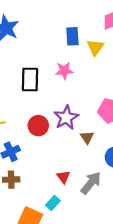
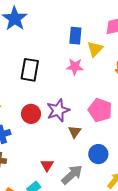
pink star: (64, 71) -> (75, 67), moved

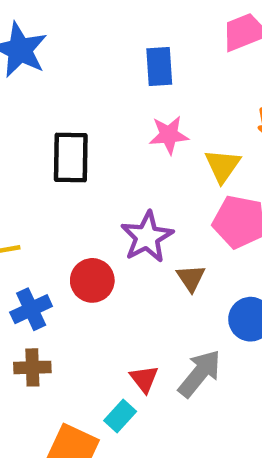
yellow triangle: (95, 49) -> (223, 166), moved
red circle: (31, 114) -> (92, 280), moved
red triangle: (47, 165) -> (144, 379), moved

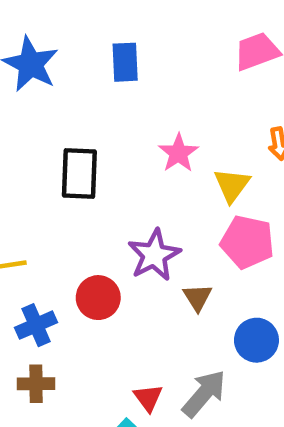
blue rectangle: (159, 66) -> (125, 62), moved
pink star: (169, 135) -> (178, 153), turned -30

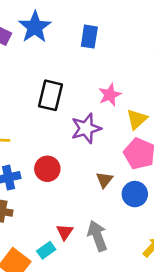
purple star: (154, 255) -> (86, 128), moved
blue circle: (256, 340) -> (135, 194), moved
gray arrow: (204, 394) -> (97, 236), turned -72

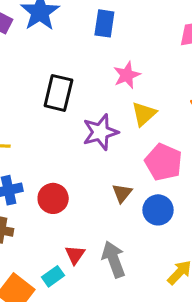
pink star: (110, 95) -> (127, 75), moved
yellow triangle: (137, 119) -> (144, 114), moved
red circle: (47, 169) -> (53, 198), moved

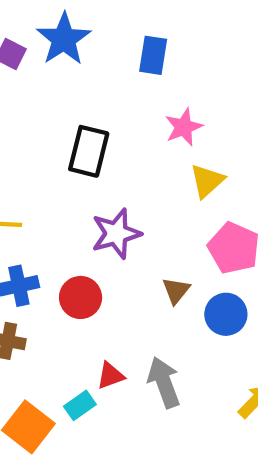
purple star: (100, 132) -> (116, 234), moved
red triangle: (75, 255) -> (111, 376), turned 35

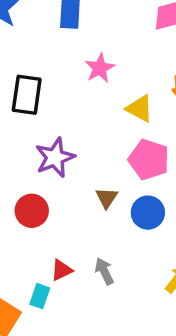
yellow triangle: (207, 181) -> (140, 109), moved, turned -44
gray arrow: (164, 382) -> (104, 271), size x0.7
cyan rectangle: (80, 405) -> (40, 296), turned -30

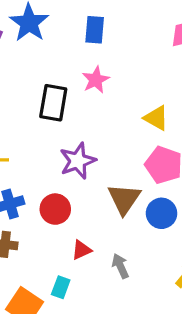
pink star: (100, 68) -> (96, 80), moved
brown triangle: (107, 198) -> (124, 199), size x1.6
red triangle: (62, 270) -> (81, 250), moved

